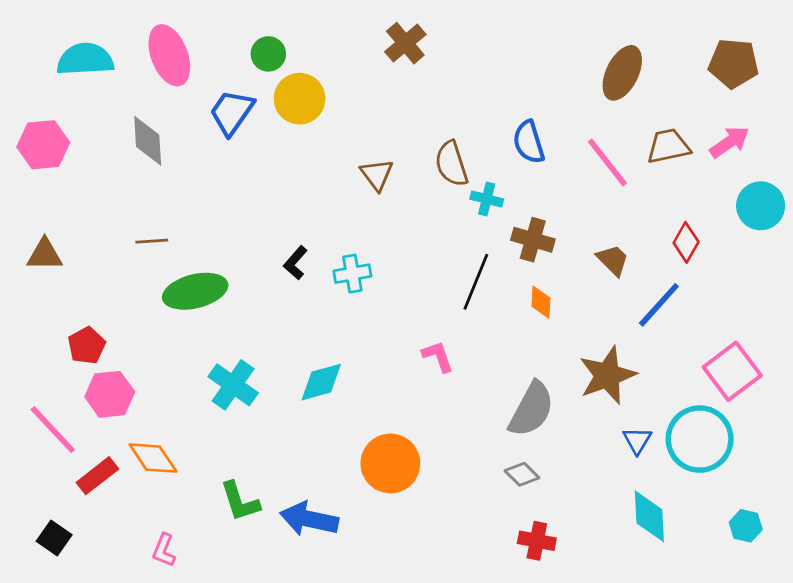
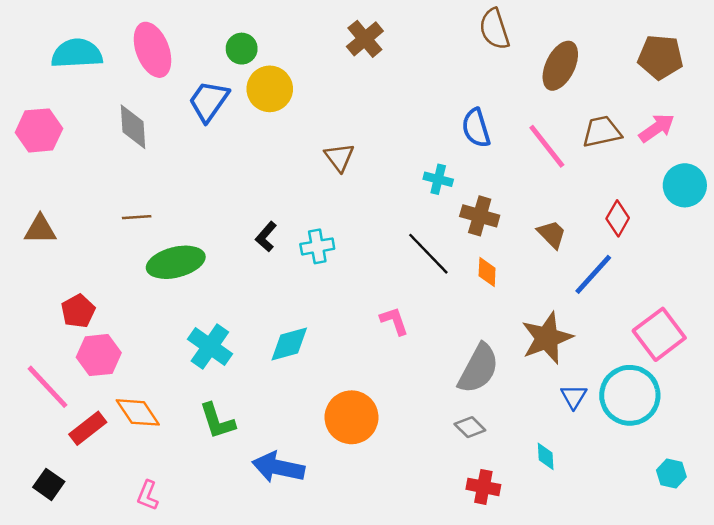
brown semicircle: (451, 164) -> (494, 29), moved
black line: (476, 282) -> (428, 254), turned -66
green L-shape: (240, 501) -> (217, 421), moved
cyan diamond: (649, 516) -> (546, 456), moved, size x0.6

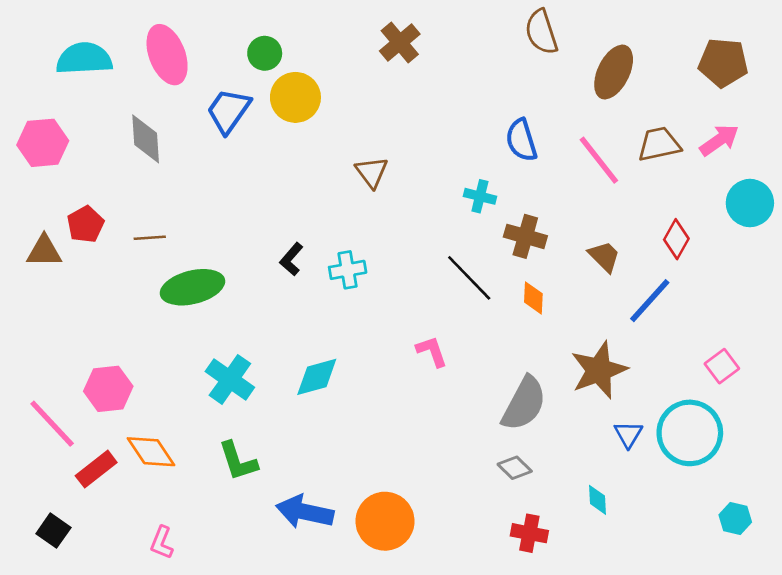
red pentagon: (78, 311) -> (86, 224), moved
pink square: (659, 334) -> (722, 366), size x0.6
orange circle: (352, 417) -> (385, 521), moved

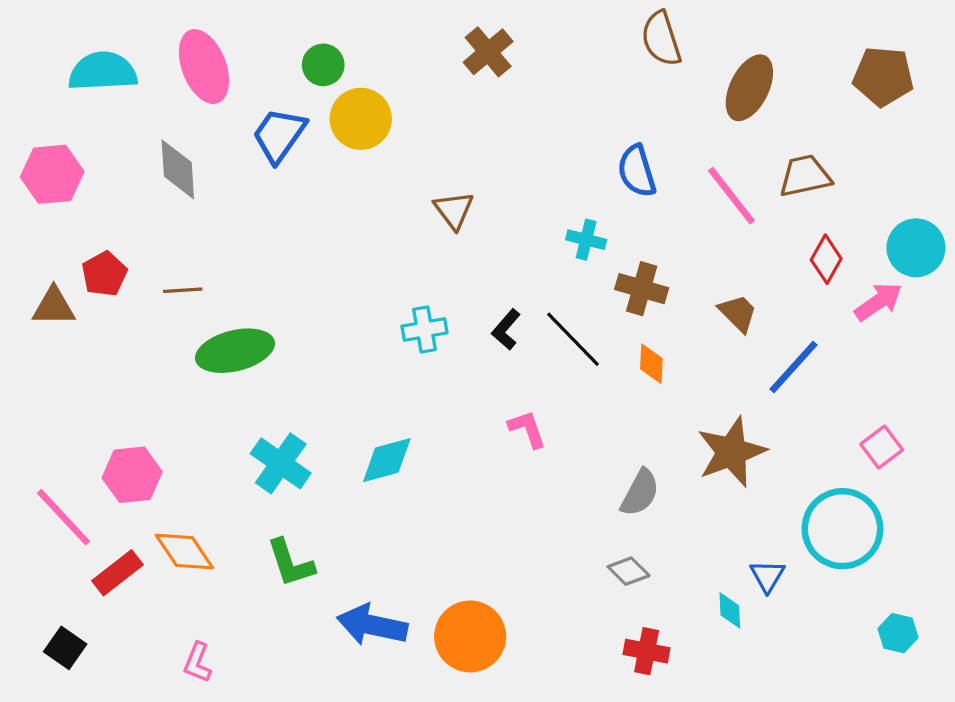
pink arrow: (719, 140) -> (878, 302), moved
red diamond: (676, 239) -> (826, 259), moved
black L-shape: (291, 259) -> (506, 329), moved
gray semicircle: (524, 404) -> (640, 493), size x0.7
blue triangle: (628, 434) -> (767, 576), moved

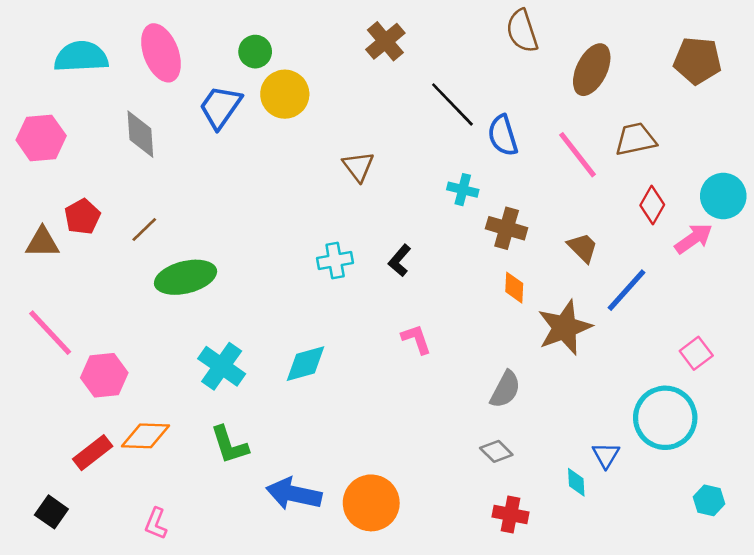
brown line: (183, 290) -> (144, 230), turned -40
black line: (573, 339) -> (452, 104), moved
brown star: (731, 452) -> (565, 328), moved
pink line: (64, 517) -> (50, 333), moved
orange diamond: (184, 552) -> (146, 436), turned -54

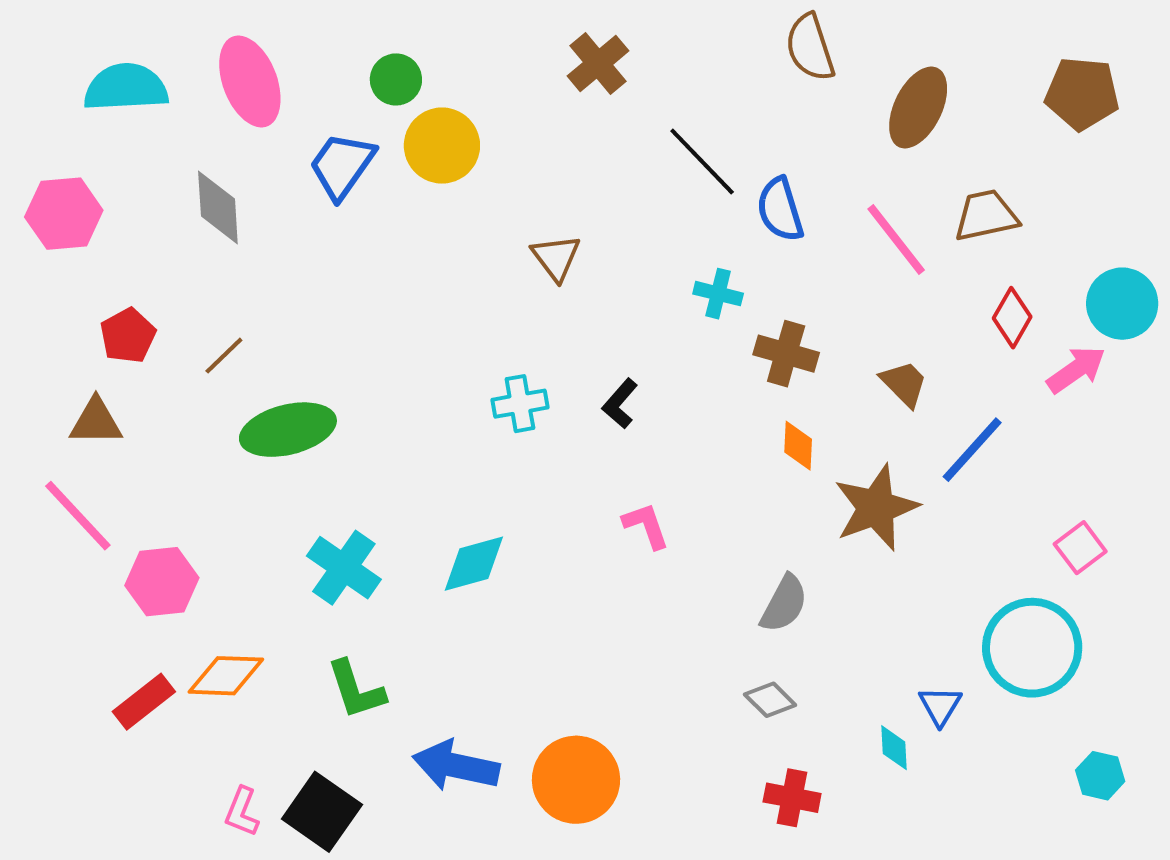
brown triangle: (42, 242) -> (96, 422), moved
black square: (51, 512) -> (322, 812), moved, size x1.5

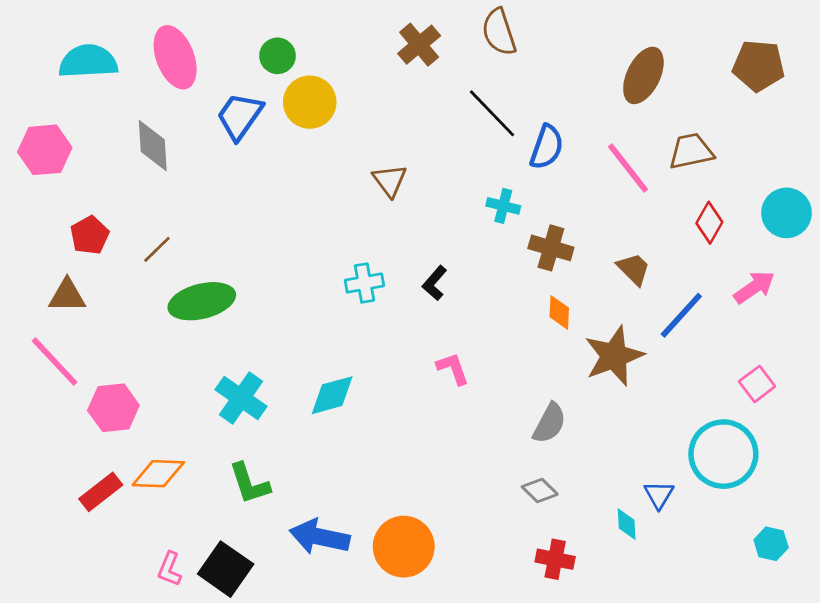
brown semicircle: (810, 47) -> (499, 32), moved
blue semicircle: (780, 210) -> (547, 147), turned -144
pink arrow: (1076, 370) -> (754, 287), moved

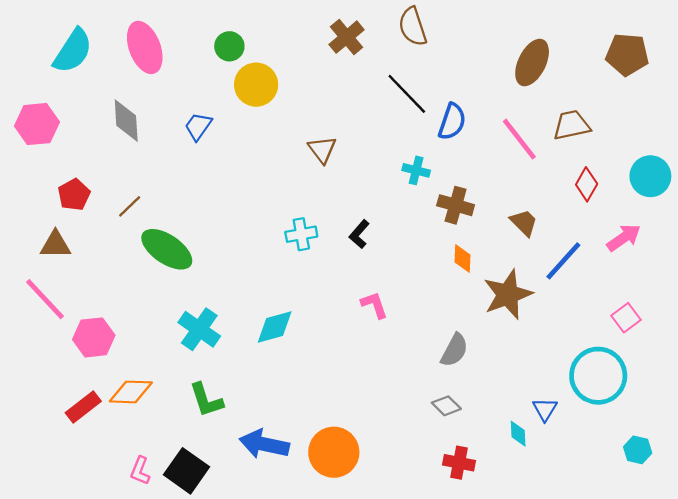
cyan semicircle: (88, 61) -> (73, 51), turned 126
blue trapezoid: (240, 116) -> (198, 126), moved, size x0.7
green ellipse: (202, 301) -> (167, 249), turned 48

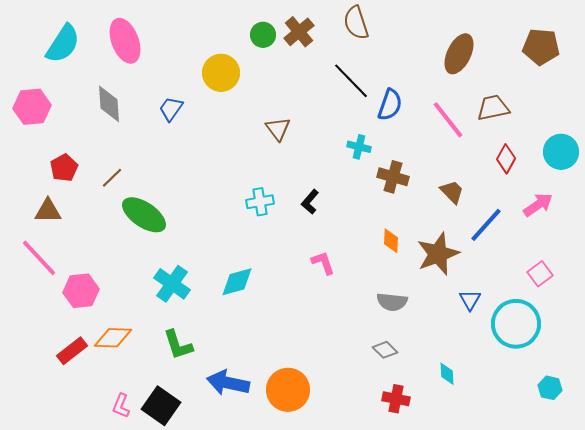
green circle: (229, 46) -> (263, 35), moved
orange diamond: (463, 259) -> (391, 241), moved
gray semicircle: (454, 350) -> (392, 302), turned 68
blue triangle: (545, 409) -> (470, 300), moved

